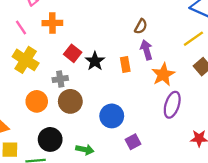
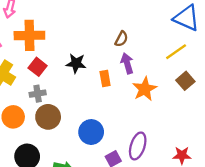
orange cross: (52, 23) -> (29, 35), size x1.4
red square: (73, 53) -> (38, 67), moved
black star: (95, 61) -> (76, 63), moved, turned -30
purple ellipse: (172, 105) -> (138, 146), moved

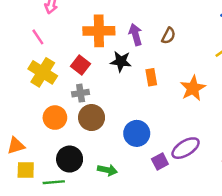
orange cross: (29, 35) -> (99, 31), moved
purple arrow: (127, 63) -> (135, 35), moved
purple ellipse: (138, 146) -> (186, 148), turned 40

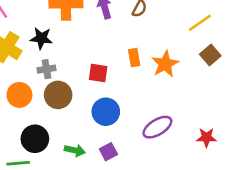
black star: (121, 61) -> (41, 38), moved
red square: (81, 65) -> (98, 73), moved, turned -30
orange rectangle: (151, 77) -> (134, 58), moved
purple square: (160, 161) -> (108, 152), moved

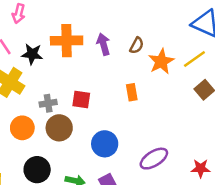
black star: (41, 38) -> (32, 54), moved
orange star: (165, 64) -> (161, 61), moved
red square: (98, 73) -> (81, 100), moved

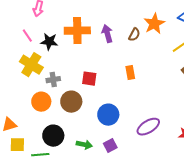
orange star: (161, 61) -> (154, 24), moved
gray cross: (48, 103) -> (53, 80), moved

